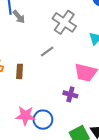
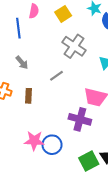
gray arrow: (19, 17) -> (22, 62), moved
purple cross: (70, 94) -> (80, 119), size x1.5

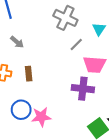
gray line: (57, 76) -> (76, 44), moved
blue circle: (52, 145) -> (21, 110), moved

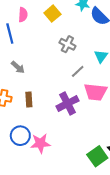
gray cross: (65, 18) -> (67, 44), size x0.7
purple cross: (83, 89) -> (68, 103), moved, turned -35

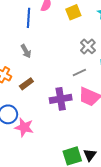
gray cross: (67, 44) -> (88, 46), moved
brown rectangle: (29, 100) -> (26, 84), turned 40

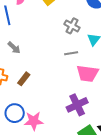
gray line: (79, 73) -> (71, 53), turned 32
purple cross: (61, 99) -> (77, 105), moved

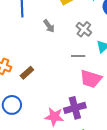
gray arrow: (14, 48) -> (49, 26), moved
pink star: (34, 121) -> (54, 117), moved

